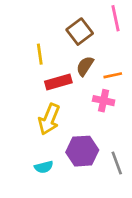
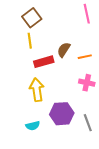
brown square: (80, 32) -> (32, 18), moved
pink cross: (104, 101) -> (87, 83), moved
yellow arrow: (49, 119) -> (37, 90), turned 150

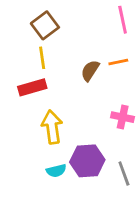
orange line: (85, 57) -> (118, 62), moved
red rectangle: (44, 62) -> (32, 87), moved
cyan semicircle: (33, 126) -> (56, 171), moved

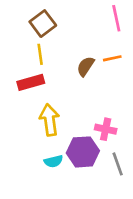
pink cross: (123, 117) -> (106, 129), moved

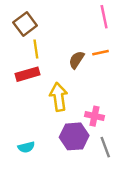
brown square: (43, 24) -> (25, 24), moved
yellow arrow: (49, 120) -> (59, 97), moved
cyan semicircle: (53, 161) -> (26, 147), moved

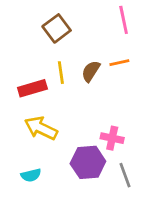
brown square: (25, 24) -> (57, 28), moved
yellow line: (36, 49) -> (61, 73), moved
yellow arrow: (59, 97) -> (41, 128), moved, turned -56

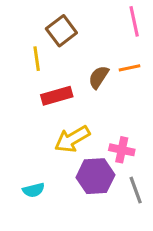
yellow line: (61, 73) -> (37, 59), moved
red rectangle: (32, 88) -> (57, 96), moved
yellow arrow: (41, 128) -> (72, 139), moved, turned -56

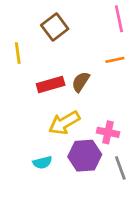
yellow line: (37, 59) -> (18, 53), moved
brown semicircle: (99, 77) -> (81, 82), moved
cyan semicircle: (34, 190) -> (42, 162), moved

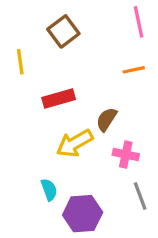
brown semicircle: (81, 82) -> (107, 119), moved
purple hexagon: (85, 156) -> (83, 214), moved
cyan semicircle: (42, 162) -> (49, 190), turned -96

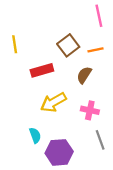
brown square: (63, 31) -> (68, 45), moved
brown semicircle: (107, 119) -> (84, 75), moved

